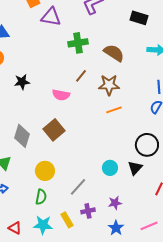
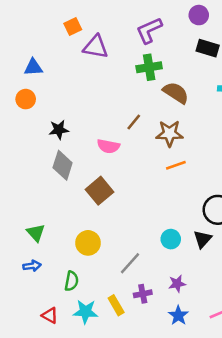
green cross: (78, 43) -> (149, 67), moved
gray diamond: (22, 136) -> (63, 165), moved
green semicircle: (41, 197) -> (71, 281), moved

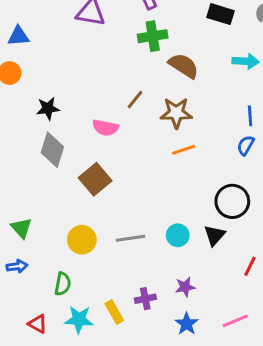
gray line: (130, 263) -> (131, 238), moved, turned 40

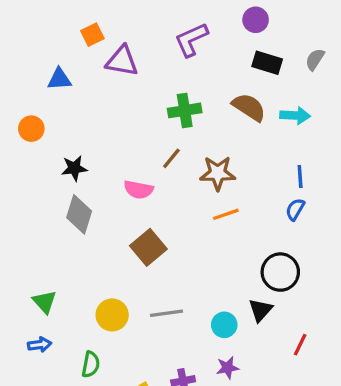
blue triangle: (18, 36) -> (59, 79), moved
green cross: (153, 36) -> (185, 110), moved
brown semicircle: (184, 66) -> (249, 107), moved
brown square: (95, 179) -> (148, 247), moved
cyan circle: (178, 235) -> (224, 325), moved

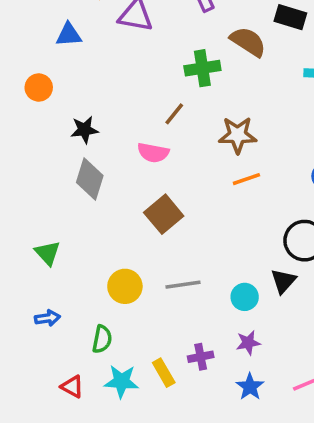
brown semicircle: (249, 107) -> (248, 42), moved
brown line: (171, 158) -> (174, 114), moved
green triangle: (45, 302) -> (48, 253), moved

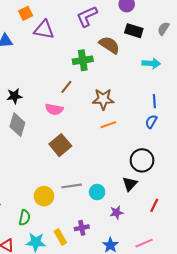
yellow circle: (125, 286) -> (44, 196), moved
cyan circle: (245, 297) -> (97, 192), moved
purple star: (248, 343) -> (116, 212), moved

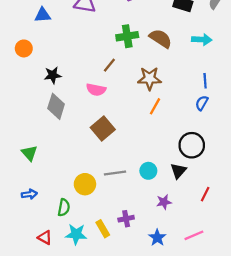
brown semicircle: (109, 45) -> (161, 38), moved
orange line: (108, 125) -> (155, 106), turned -42
cyan circle: (97, 192) -> (148, 171), moved

